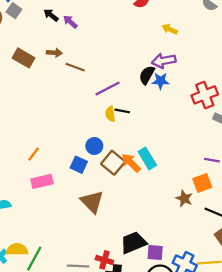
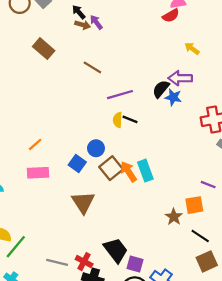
brown arrow: (54, 53) -> (83, 25), moved
black trapezoid: (133, 243) -> (116, 250), turned 64

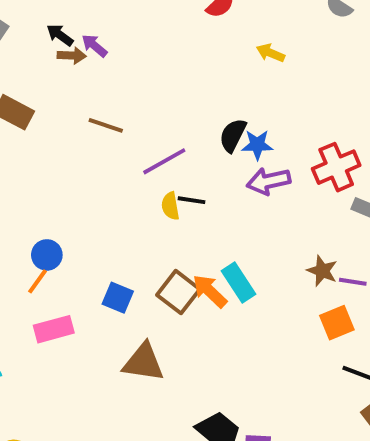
purple arrow: (180, 78) -> (269, 181), moved
blue circle: (96, 148) -> (47, 255), moved
brown triangle: (83, 202) -> (143, 362), turned -35
brown star: (174, 217) -> (322, 271), moved

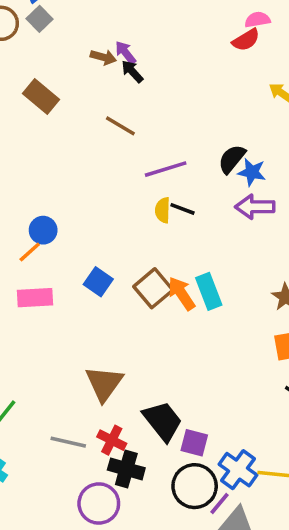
black arrow: (60, 35) -> (132, 71), moved
brown triangle: (143, 362) -> (104, 383), moved, turned 45

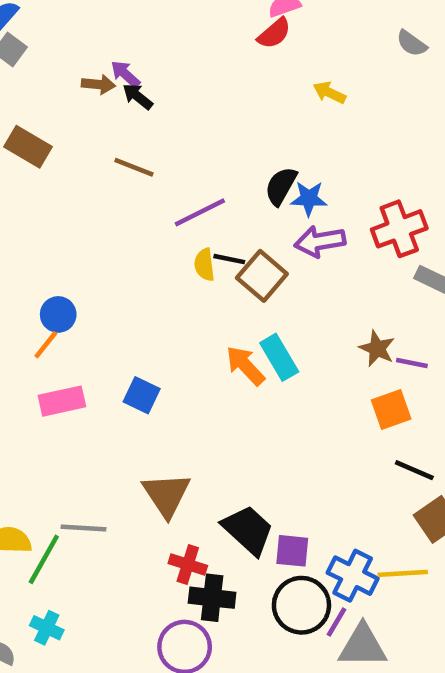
blue square: (98, 282) -> (142, 395), moved
brown square: (153, 288) -> (262, 276), moved
gray line: (68, 442) -> (83, 528), moved

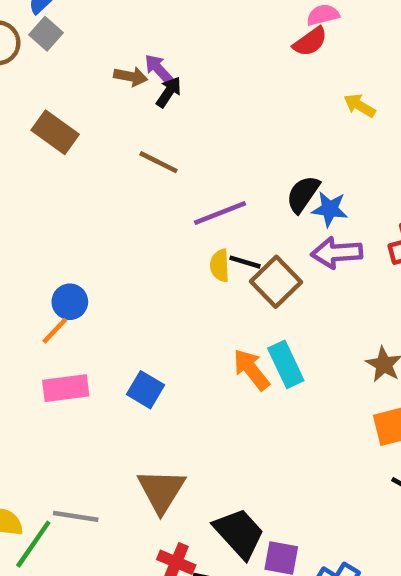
black arrow: (138, 96) -> (169, 92), turned 80

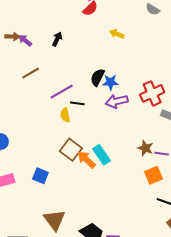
purple arrow: (158, 69) -> (25, 40), moved
black arrow: (169, 92) -> (57, 39), moved
brown line: (159, 162) -> (31, 73), turned -48
black line: (245, 262) -> (77, 103), moved
brown square: (276, 282) -> (71, 150), moved

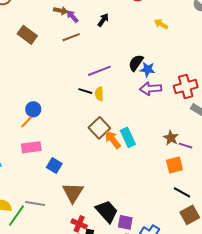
brown line: (31, 73) -> (71, 37), moved
black line: (77, 103) -> (85, 91), moved
blue square: (40, 176) -> (54, 165), moved

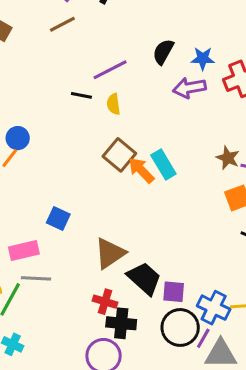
blue star: (148, 69) -> (203, 59), moved
black line: (85, 91) -> (81, 95), moved
pink rectangle: (31, 147) -> (24, 251), moved
brown triangle: (73, 193) -> (110, 253), moved, turned 30

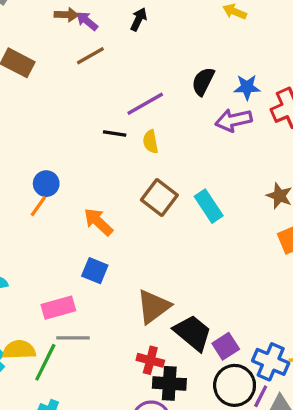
orange arrow: (141, 170) -> (98, 222), moved
purple square: (174, 292) -> (226, 346), turned -35

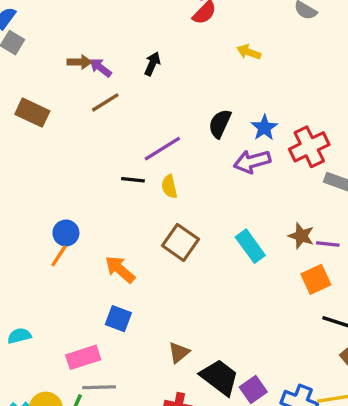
blue star: (247, 87) -> (264, 128), turned -30
cyan rectangle: (209, 206) -> (250, 246), moved
brown triangle: (153, 307) -> (179, 353), size x0.6

